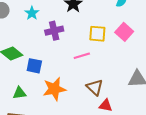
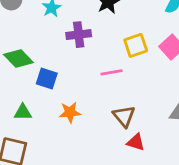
yellow square: (97, 34) -> (136, 45), turned -30
orange star: (54, 89) -> (70, 112), size x0.7

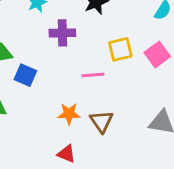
orange star: (70, 112) -> (69, 114), moved
red triangle: (136, 142) -> (67, 154), moved

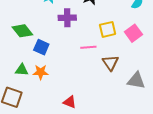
orange star: (69, 114) -> (41, 72), moved
brown triangle: (102, 121) -> (110, 63), moved

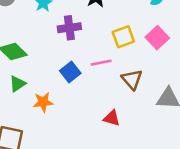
blue square: (41, 47) -> (70, 72), moved, turned 35
green triangle: (22, 70) -> (17, 84), moved, turned -32
red triangle: (70, 102) -> (112, 118), moved

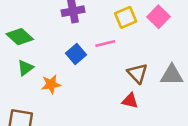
brown triangle: (132, 79) -> (137, 73), moved
red triangle: (112, 118) -> (130, 101), moved

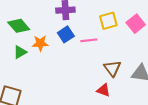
blue square: (76, 54) -> (66, 34), moved
orange star: (51, 84) -> (40, 43), moved

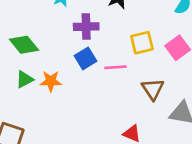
orange star: (40, 43) -> (51, 81), moved
brown triangle: (112, 68) -> (153, 89), moved

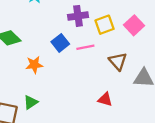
purple cross: (86, 27) -> (78, 16), moved
green triangle: (25, 79) -> (31, 102), moved

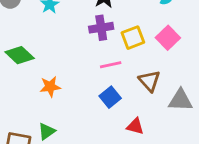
blue square: (60, 43) -> (110, 97), moved

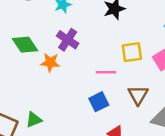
purple cross: (101, 28) -> (68, 40), moved, turned 30
orange star: (50, 87) -> (50, 62), moved

